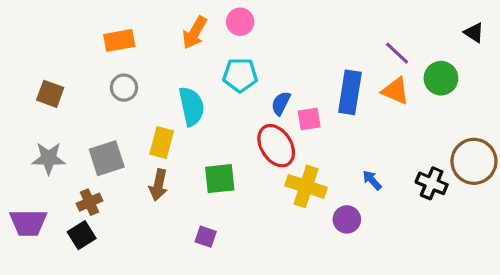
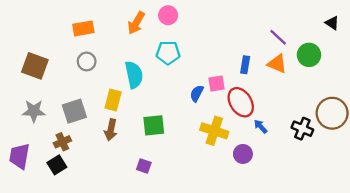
blue rectangle: (350, 92) -> (245, 65), size x0.6
brown square: (50, 94) -> (35, 66), size x1.4
blue semicircle: (281, 103) -> (197, 93), moved
red ellipse: (276, 146) -> (241, 102), moved
purple trapezoid: (28, 223) -> (19, 156), turned 100

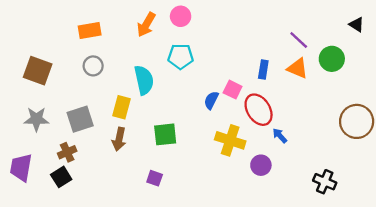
pink square: (217, 83) -> (233, 90), turned 35
black cross: (302, 129) -> (325, 182), moved

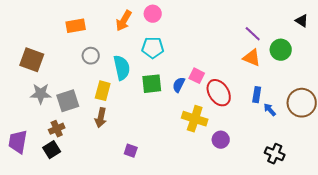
gray circle: (93, 66) -> (91, 56), moved
blue rectangle: (263, 69) -> (257, 95), moved
gray star: (36, 119) -> (41, 94), moved
green square: (165, 134) -> (152, 84), moved
blue arrow: (280, 136) -> (270, 110), moved

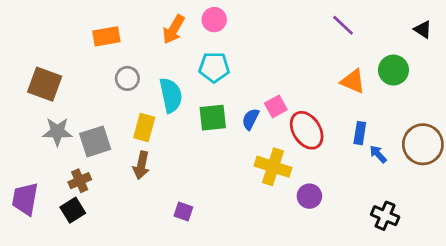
purple line: (253, 34) -> (343, 25), moved
pink square: (197, 76) -> (276, 106), turned 35

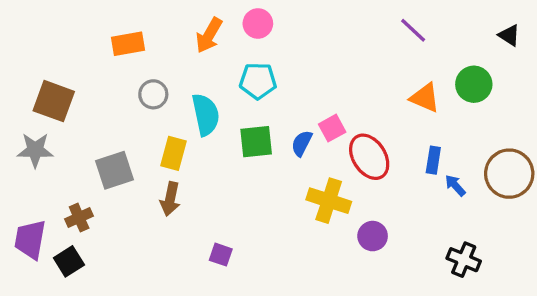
gray star: (57, 132) -> (35, 150), moved
brown cross: (80, 181) -> (79, 217), moved
black square: (73, 210) -> (69, 261), moved

